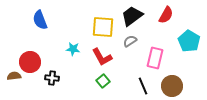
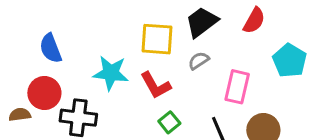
blue semicircle: (40, 20) -> (51, 48), moved
cyan star: (73, 49) -> (111, 73), size x1.6
black cross: (52, 78) -> (78, 118), size x1.6
green square: (103, 81) -> (169, 122), moved

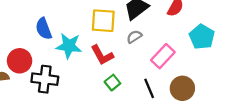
blue semicircle: (51, 48) -> (44, 29), moved
pink rectangle: (237, 87) -> (163, 56), turned 30

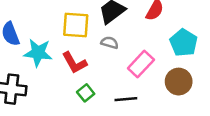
gray semicircle: (134, 37) -> (110, 43), turned 49
black line: (149, 88) -> (126, 99), turned -72
brown circle: (182, 88) -> (179, 82), moved

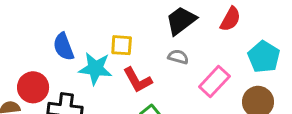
yellow square: (76, 25) -> (122, 45), moved, size x0.7

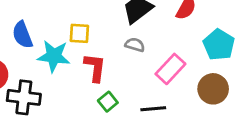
red L-shape: (138, 80) -> (95, 68), turned -144

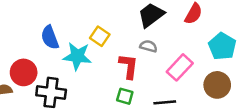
yellow square: (79, 33) -> (100, 36), turned 30
red L-shape: (95, 68) -> (129, 66), moved
green square: (108, 102) -> (125, 96), turned -35

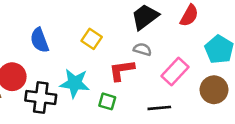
cyan star: (77, 56) -> (75, 83), moved
red L-shape: (129, 66) -> (122, 70), turned -105
green square: (125, 96) -> (107, 101), moved

